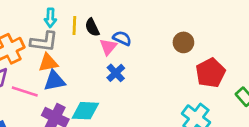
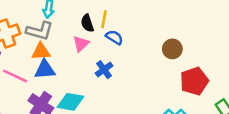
yellow line: (74, 26) -> (104, 19), moved
pink triangle: (108, 47) -> (81, 44), moved

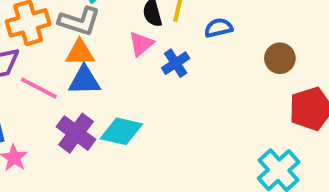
blue semicircle: (114, 37) -> (218, 28), moved, turned -48
blue cross: (104, 70) -> (176, 63), moved

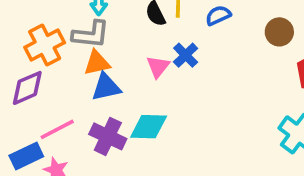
pink triangle: (141, 44) -> (158, 67), moved
pink line: (39, 88) -> (57, 129), moved, turned -44

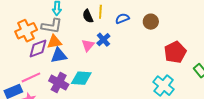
brown circle: (279, 32) -> (151, 22), moved
purple diamond: (27, 88) -> (38, 48), moved

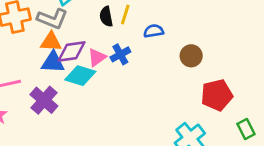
brown circle: (151, 22) -> (191, 56), moved
purple diamond: (38, 48) -> (72, 51), moved
cyan diamond: (81, 78) -> (80, 76), moved

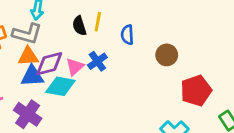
blue semicircle: (154, 31) -> (127, 35), turned -78

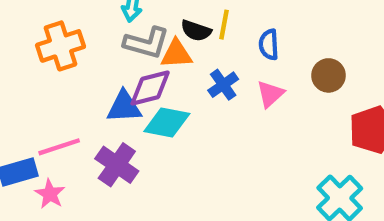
black semicircle: (79, 26) -> (196, 31), turned -54
gray L-shape: (27, 34) -> (146, 43), moved
orange triangle: (28, 56) -> (176, 54), moved
pink triangle: (75, 67) -> (270, 94), moved

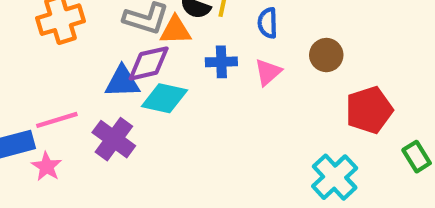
blue cross: (223, 85) -> (221, 62), turned 32

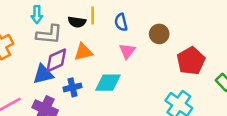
orange triangle: (175, 30) -> (83, 52), moved
blue cross: (221, 62) -> (72, 87), moved
cyan diamond: (164, 98) -> (108, 83), moved

